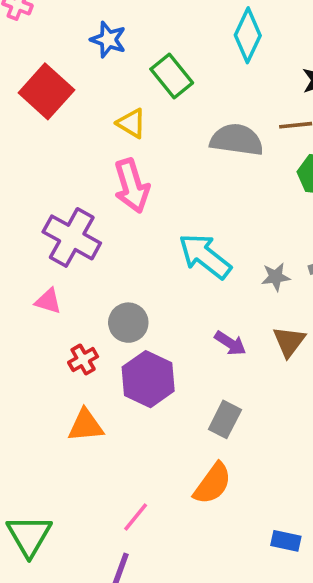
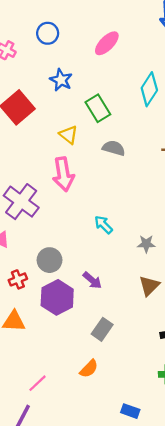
gray semicircle: (237, 140) -> (114, 148), moved, size x0.7
cyan arrow: (205, 256) -> (103, 225), size x0.6
purple arrow: (230, 343) -> (92, 280), moved
orange semicircle: (213, 484) -> (89, 369), size x0.7

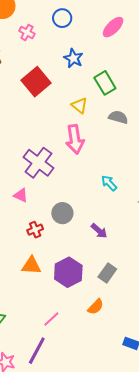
purple hexagon: (57, 297) -> (68, 272), moved

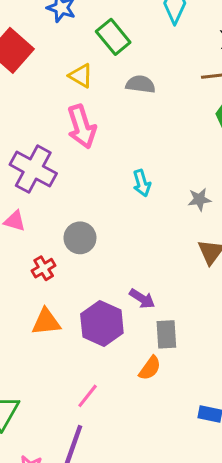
cyan arrow: (109, 183) -> (142, 183), turned -144
purple arrow: (99, 231) -> (142, 299), moved
gray rectangle: (107, 273) -> (166, 334), moved, turned -30

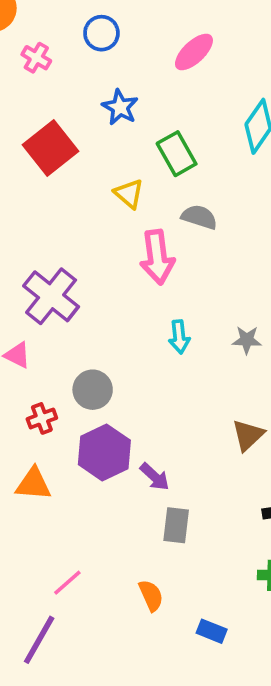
pink arrow: (82, 127) -> (157, 257), moved
gray star: (199, 199) -> (247, 340), moved
purple hexagon: (102, 323) -> (104, 452), moved
orange semicircle: (150, 368) -> (151, 595), moved, turned -70

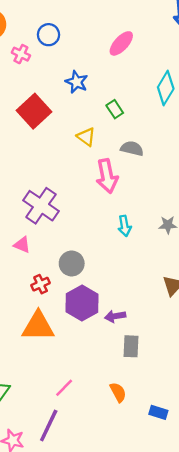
blue circle: (101, 33) -> (49, 35), moved
green rectangle: (177, 154) -> (115, 109), size x0.7
purple arrow: (155, 477) -> (115, 316), turned 132
orange triangle: (33, 484) -> (38, 326), size x1.4

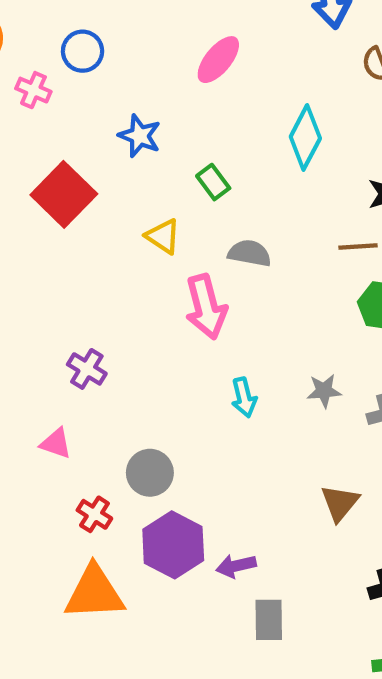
purple cross: (41, 206) -> (87, 369), size x0.6
red cross: (41, 284) -> (94, 514), turned -30

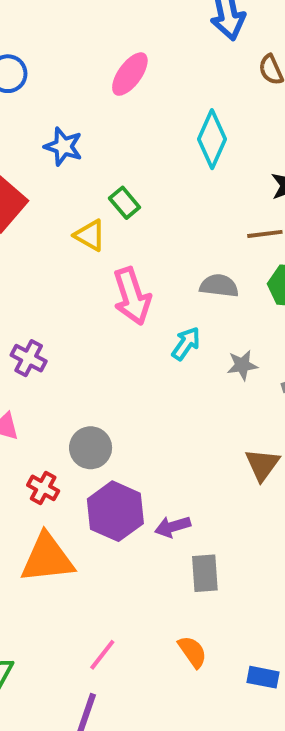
green rectangle: (213, 182) -> (125, 203), moved
gray semicircle: (249, 253) -> (219, 286), moved
cyan arrow: (244, 397) -> (186, 344), moved, turned -128

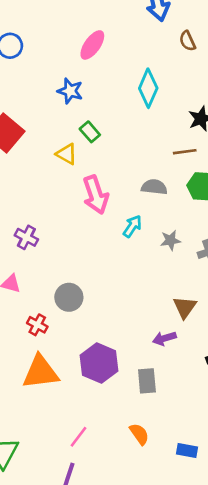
blue star: (63, 146) -> (70, 91), moved
purple hexagon: (115, 511) -> (99, 363), moved
purple arrow: (173, 527) -> (164, 338), moved

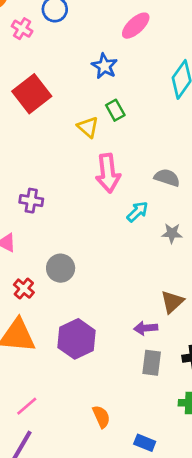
purple cross: (26, 237) -> (31, 201), turned -30
gray rectangle: (147, 381) -> (152, 363), moved
pink line: (79, 437) -> (27, 406), moved

